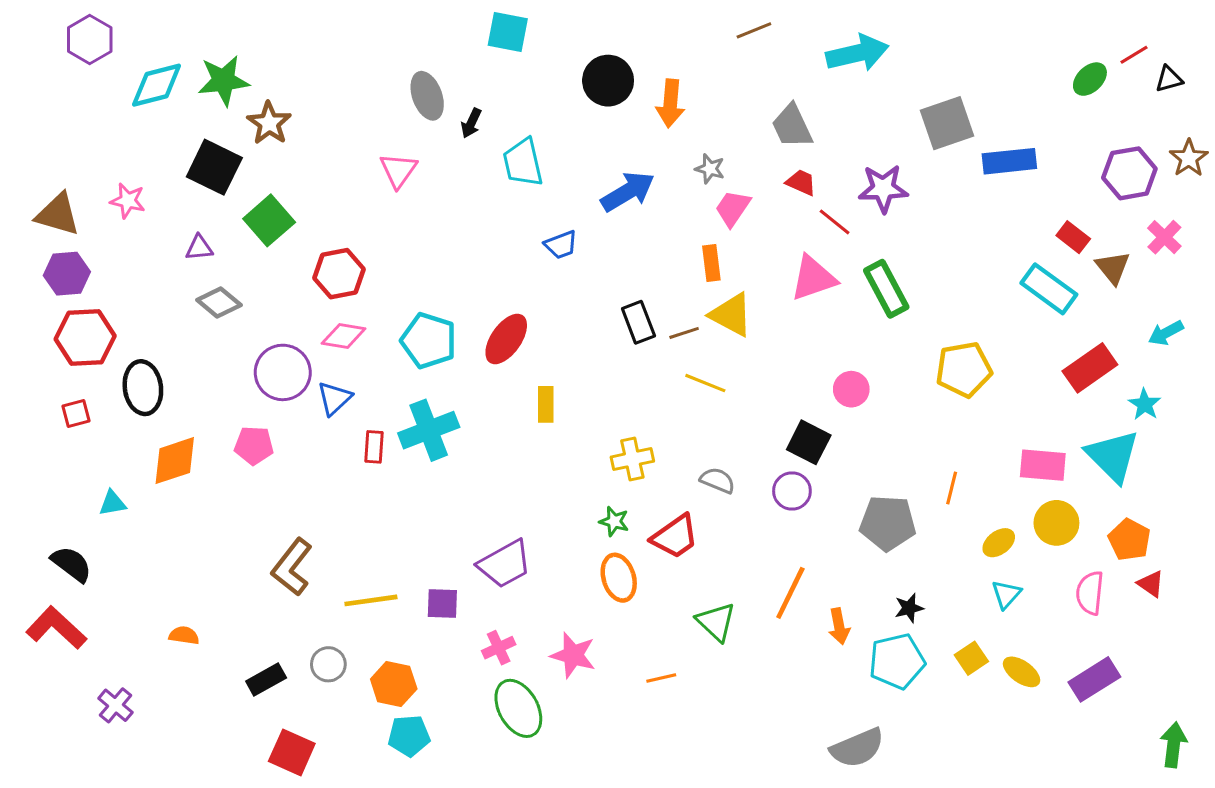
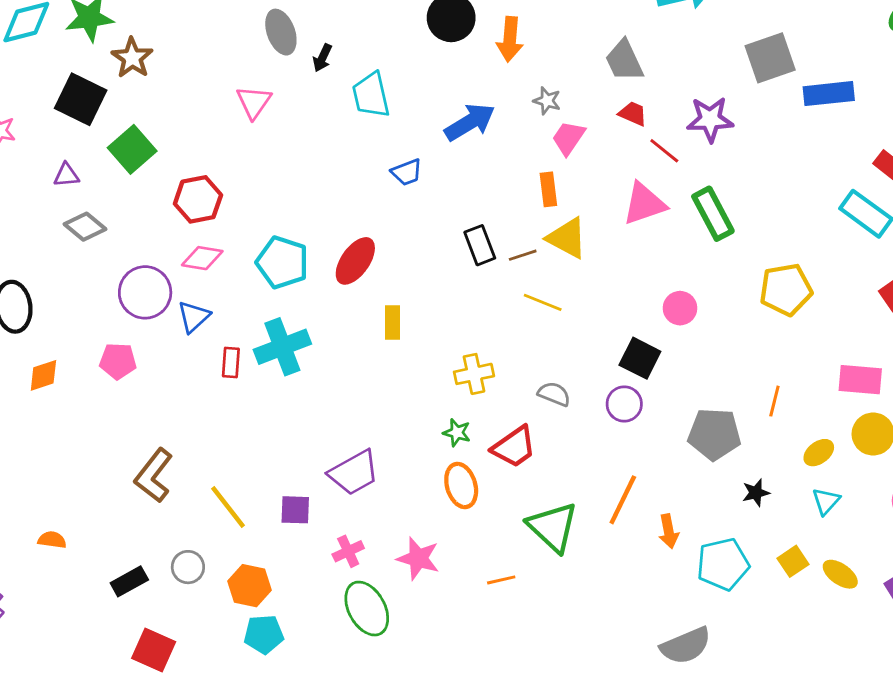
orange diamond: (175, 461) -> (43, 375), size x0.7
yellow line: (371, 600) -> (228, 507), turned 60
black star: (909, 608) -> (756, 493), moved
green triangle: (716, 622) -> (553, 527), size x1.4

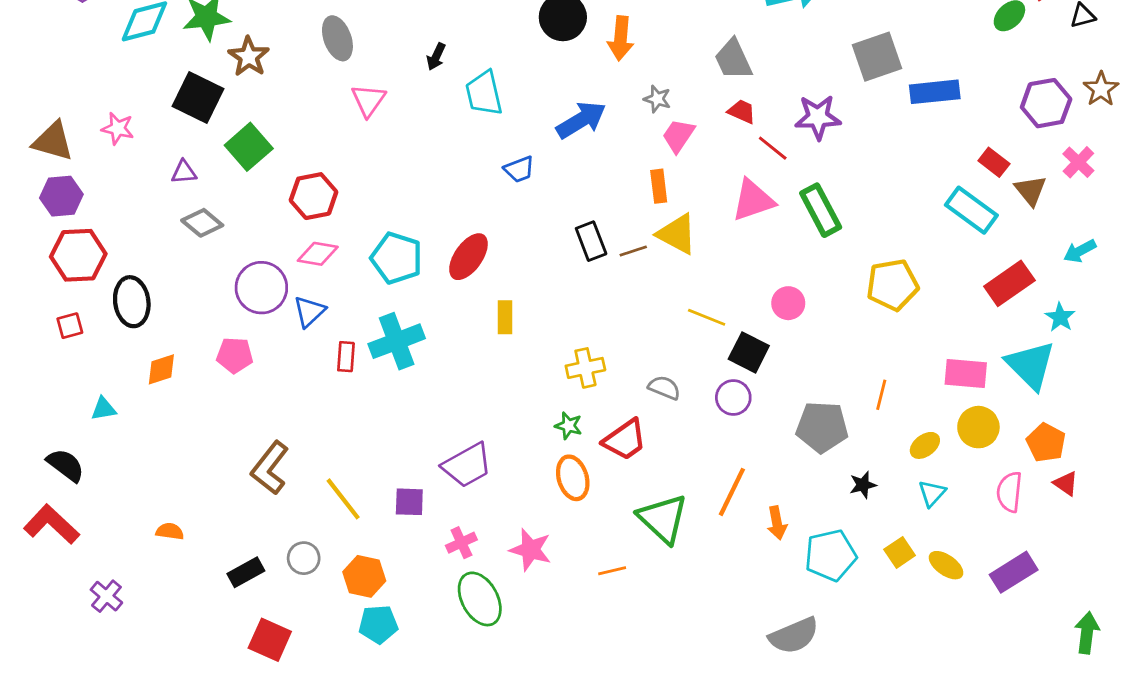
gray ellipse: (281, 32) -> (337, 38), moved
yellow line: (543, 302) -> (707, 317), moved

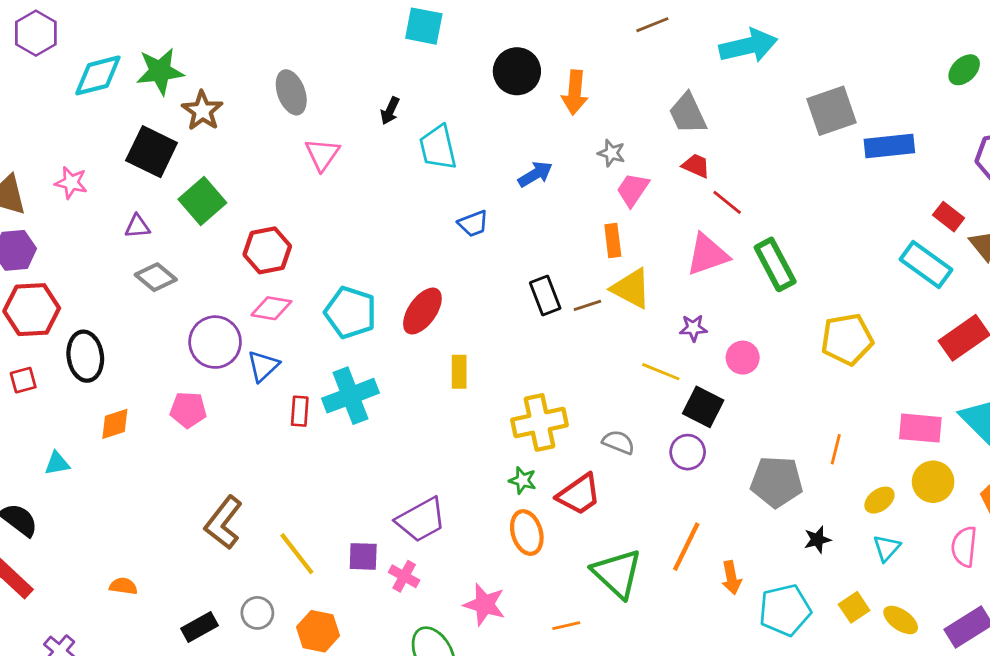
purple star: (818, 117) -> (693, 328), moved, size x0.6
blue arrow: (581, 120) -> (535, 174), size x0.7
yellow cross: (585, 368) -> (540, 422), size x1.4
pink cross: (461, 543) -> (404, 576), moved, turned -36

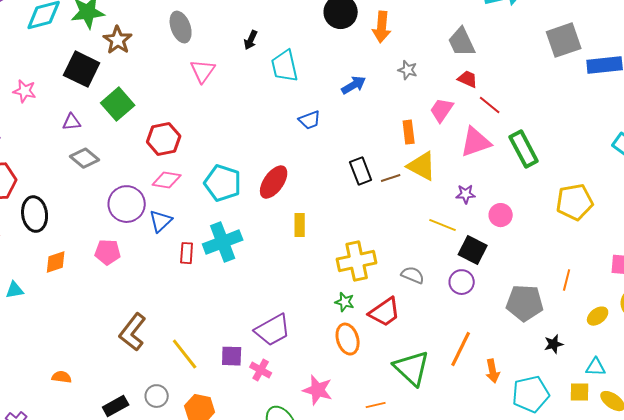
pink trapezoid: (633, 190) -> (442, 110), moved
cyan triangle: (887, 548) -> (596, 367), moved, turned 50
yellow square: (854, 607) -> (580, 392), turned 35

